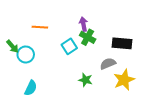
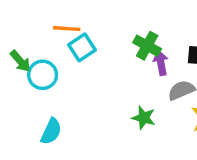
purple arrow: (83, 24) -> (161, 63), moved
cyan square: (69, 46) -> (82, 47), moved

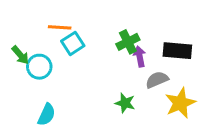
green cross: (147, 46) -> (128, 42), turned 35

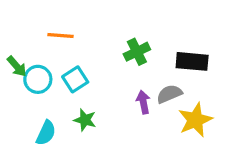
cyan square: (73, 43) -> (75, 79), moved
purple arrow: (140, 56) -> (143, 102), moved
green star: (125, 103) -> (85, 120), moved

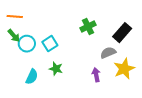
orange line: (61, 36) -> (15, 16), moved
black rectangle: (192, 61) -> (122, 33), turned -54
purple arrow: (143, 102) -> (96, 75), moved

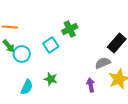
green cross: (88, 27) -> (70, 29), moved
cyan square: (50, 44) -> (51, 45), moved

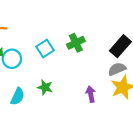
green cross: (70, 29) -> (76, 43), moved
gray semicircle: (103, 63) -> (117, 69), moved

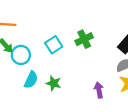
cyan semicircle: (18, 96) -> (31, 80), moved

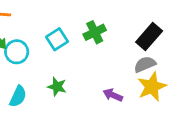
cyan semicircle: (31, 80) -> (18, 96), moved
purple arrow: (99, 90) -> (113, 95), turned -56

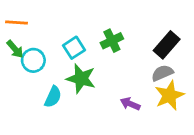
green star: (57, 87) -> (81, 79), moved, size x1.5
cyan semicircle: (18, 96) -> (53, 97), moved

